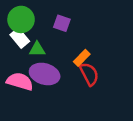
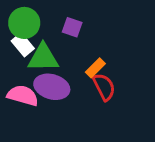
green triangle: (37, 49) -> (43, 58), size x1.6

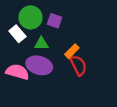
green circle: (24, 23) -> (30, 17), moved
green triangle: (43, 58) -> (41, 44), moved, size x0.6

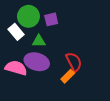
purple square: (54, 21) -> (51, 19), turned -32
orange rectangle: (72, 51) -> (68, 76), moved

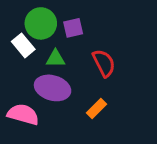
red semicircle: (74, 62) -> (104, 63), moved
pink semicircle: (16, 68) -> (23, 114), moved

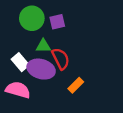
white rectangle: (23, 45) -> (20, 62), moved
red semicircle: (104, 63) -> (61, 59), moved

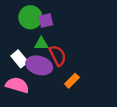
purple square: (57, 22) -> (46, 21), moved

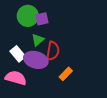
green triangle: (41, 44) -> (38, 40), turned -40
red semicircle: (58, 56) -> (53, 51), turned 36

